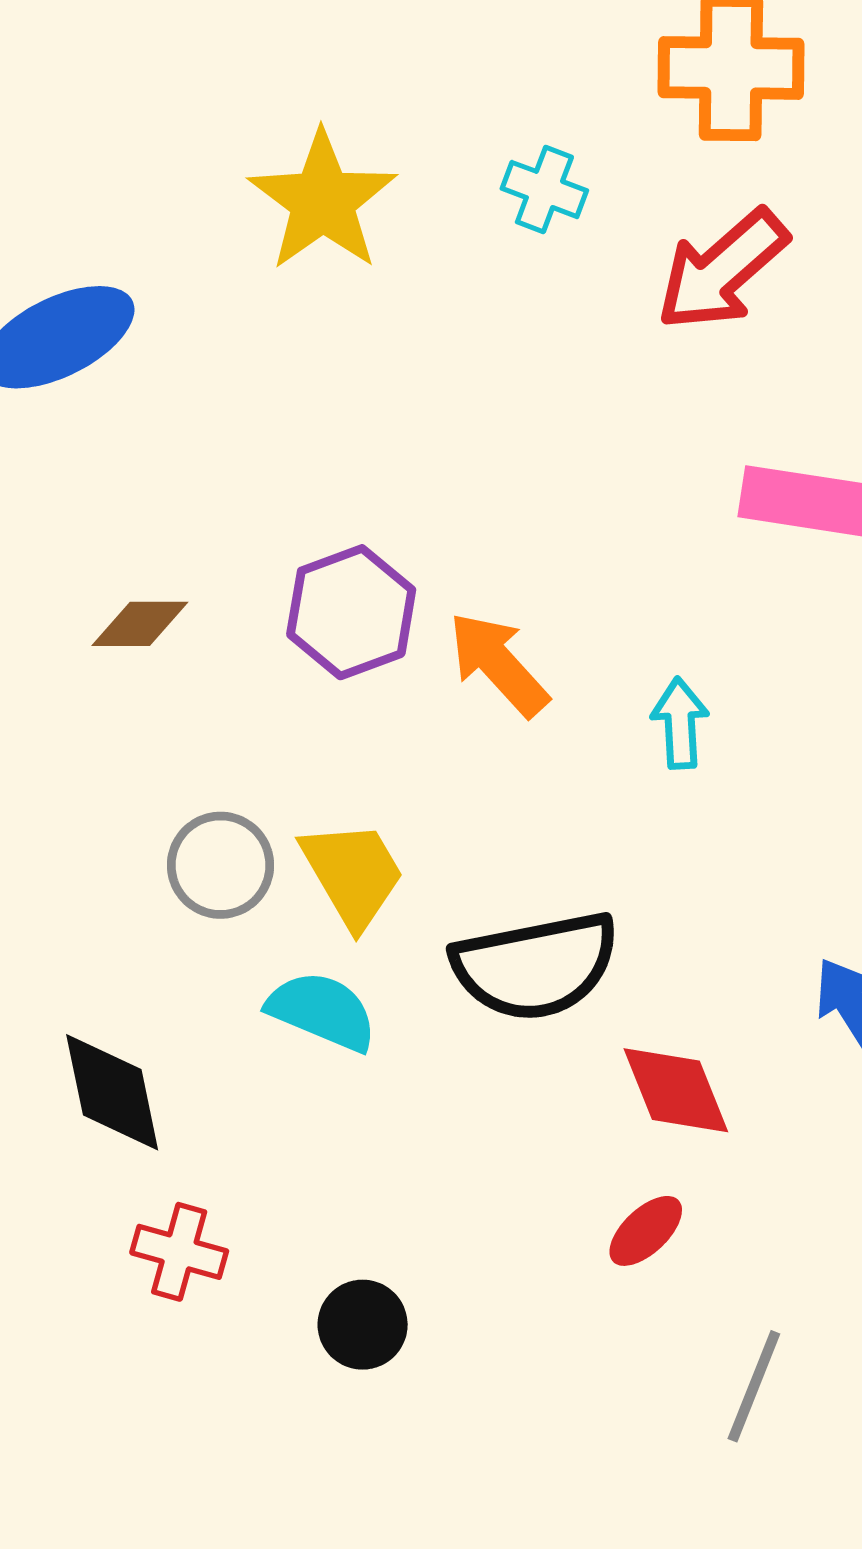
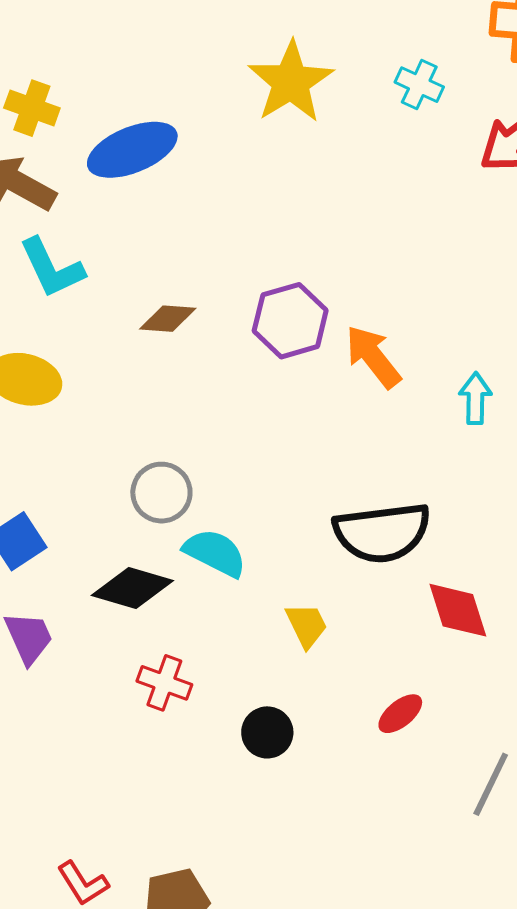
gray circle: (221, 865) -> (161, 493), moved
yellow trapezoid: (353, 874) -> (307, 625), moved, size x0.7
cyan semicircle: (322, 1011) -> (215, 553), moved
black diamond: (112, 1092) -> (132, 588), turned -66
red ellipse: (646, 1231) -> (400, 714), moved

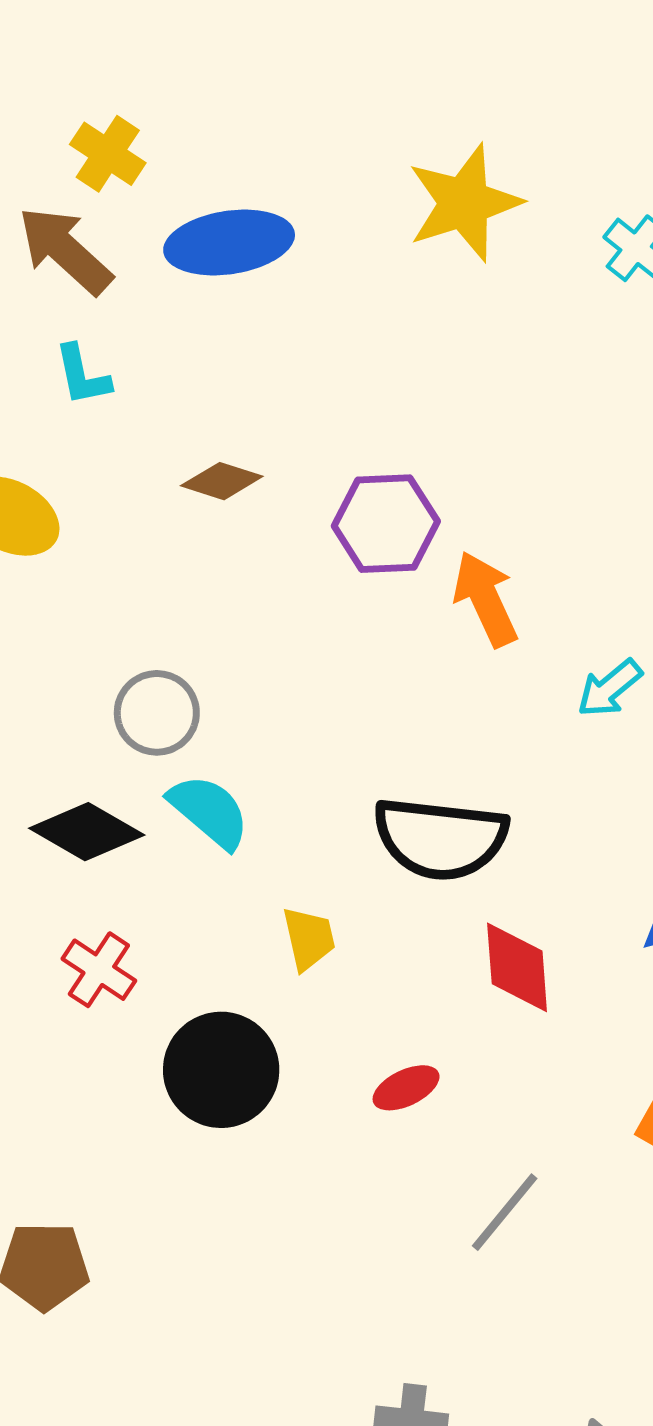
cyan L-shape: (52, 268) -> (82, 375), size x0.7
cyan arrow: (475, 398) -> (610, 688), turned -144
black circle: (267, 732) -> (221, 1070), size x1.6

